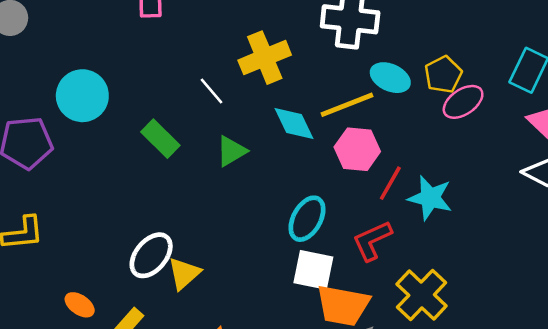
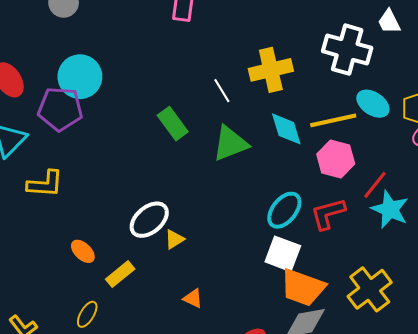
cyan circle: (82, 96) -> (80, 77), moved
green triangle: (231, 151) -> (230, 144), size x1.4
red line: (390, 183) -> (375, 185), moved
red L-shape: (372, 240) -> (328, 214), moved
yellow triangle: (184, 273) -> (174, 239), size x0.7

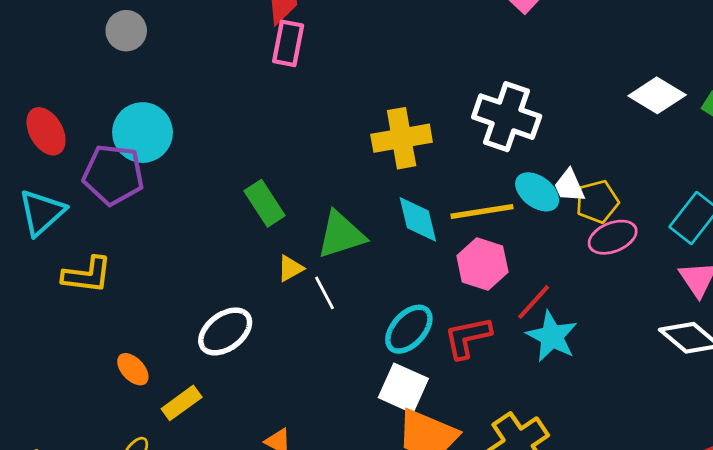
white trapezoid: (389, 22) -> (569, 186), moved
white line: (222, 91) -> (324, 293), moved
yellow triangle: (174, 239) -> (290, 268), moved

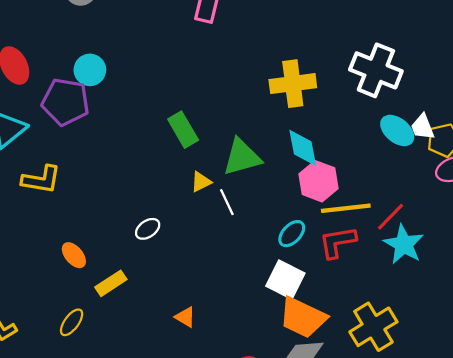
cyan circle: (143, 133) -> (90, 70), size x0.7
yellow line: (482, 211) -> (346, 208), moved
pink hexagon: (482, 264) -> (318, 181), moved
cyan ellipse: (409, 329) -> (292, 234), size x0.7
white ellipse: (225, 331) -> (148, 229), size x0.6

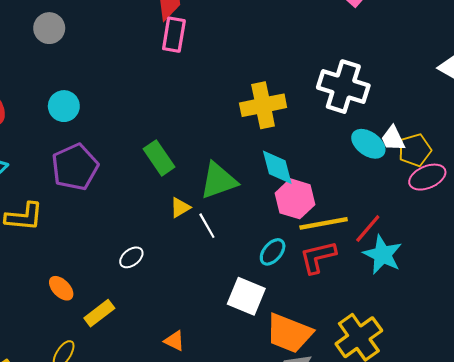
purple pentagon: (65, 102) -> (75, 167), moved, turned -30
white square: (285, 280) -> (246, 296), moved

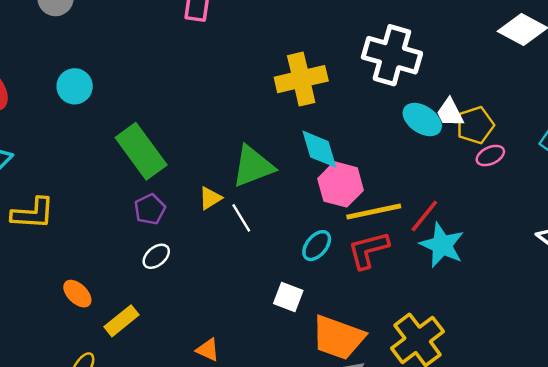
green rectangle: (159, 158) -> (141, 151), moved, size x1.4
purple pentagon: (75, 167) -> (150, 209), moved, size x0.6
pink ellipse: (427, 177) -> (490, 156), size x0.7
white square: (246, 296) -> (288, 297), size x0.7

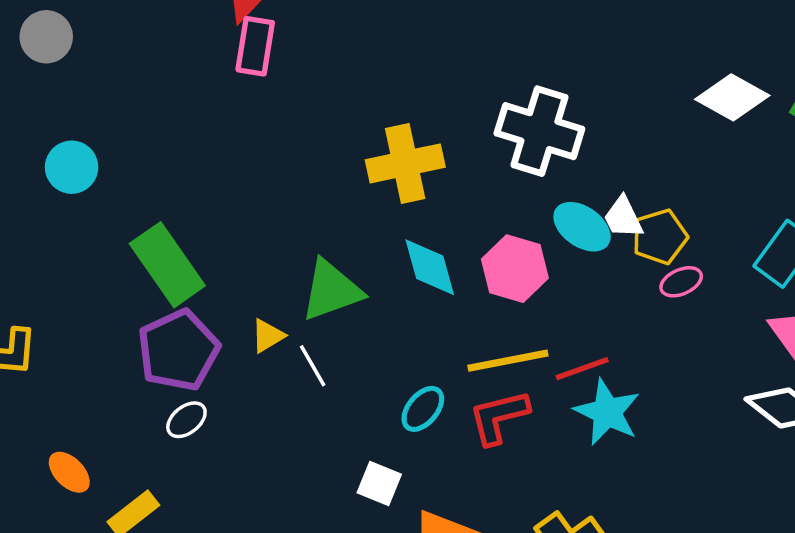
pink hexagon: (341, 184) -> (515, 269), moved
purple pentagon: (150, 209) -> (178, 350), size x1.8
red line: (424, 216) -> (582, 369), turned 30

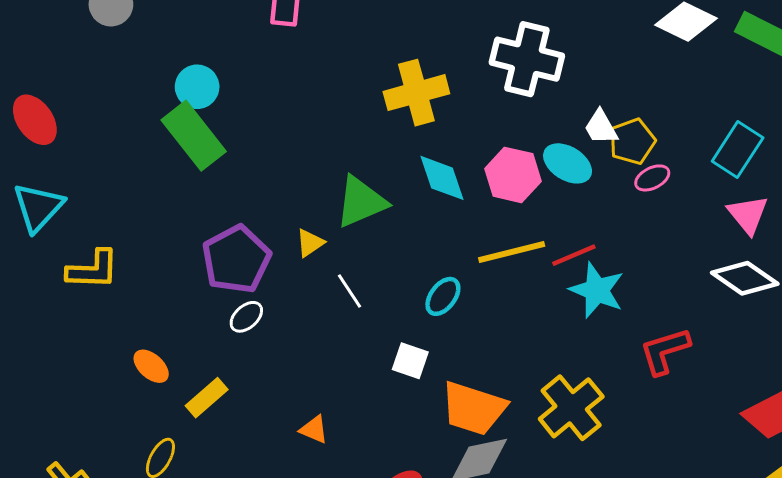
cyan circle: (72, 167) -> (197, 87), moved
cyan ellipse: (582, 227) -> (568, 163), moved
green rectangle: (167, 265) -> (194, 136), moved
white line: (313, 366) -> (350, 291), moved
red L-shape: (499, 417) -> (665, 351), moved

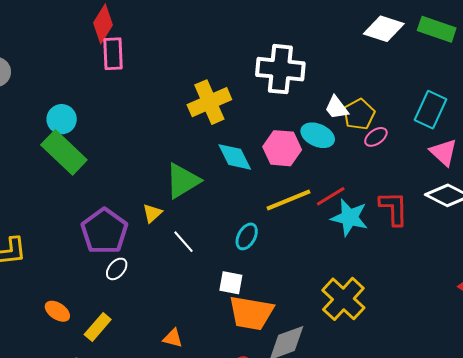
red L-shape: (665, 351) -> (394, 208), moved, turned 114
orange trapezoid: (473, 408) -> (251, 313), moved

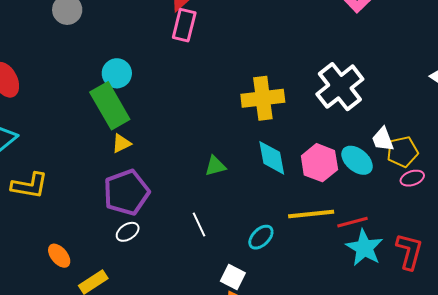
white cross: (280, 69) -> (340, 87), turned 30
green triangle: (183, 181) -> (215, 166), size x0.6
yellow triangle: (152, 213) -> (121, 143), moved

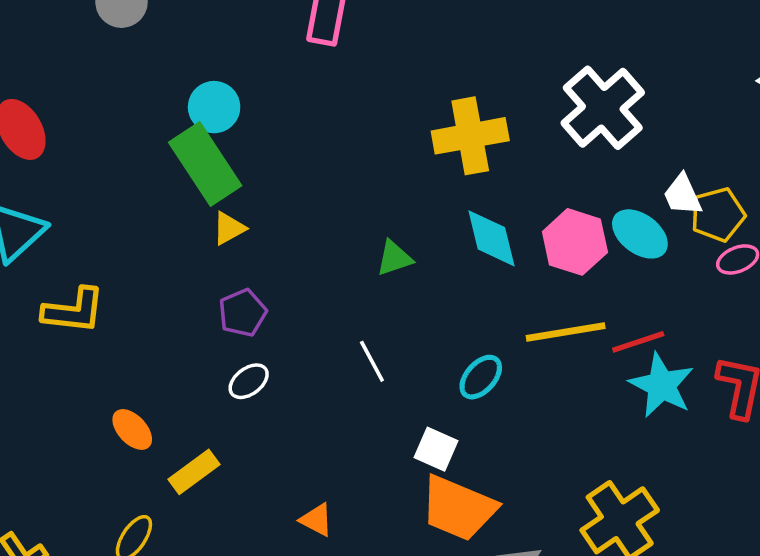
purple pentagon: (126, 192) -> (243, 313), size x0.6

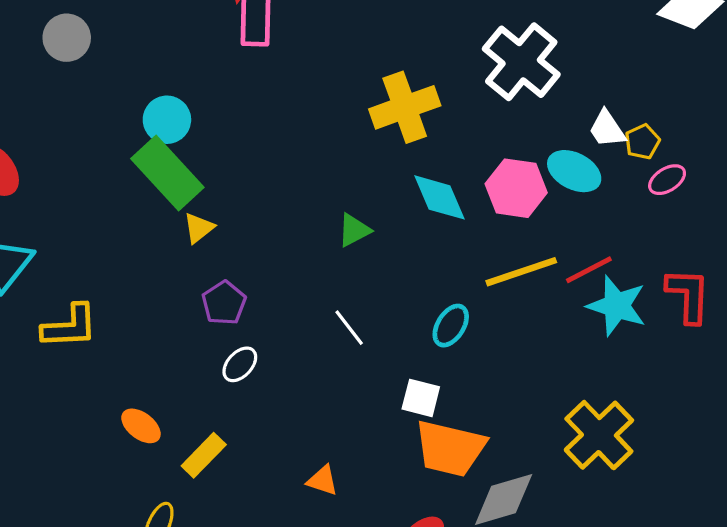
yellow pentagon: (718, 215) -> (642, 142), size x0.7

